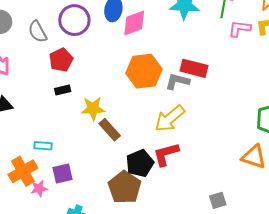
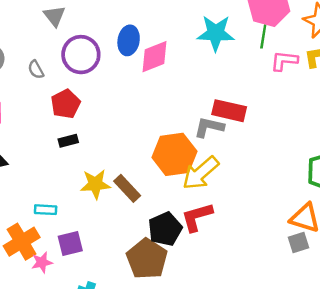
gray semicircle: (38, 32) -> (36, 70), size x0.7
orange hexagon: (144, 71) -> (174, 154), moved
yellow star: (93, 109) -> (95, 184), moved
gray square: (218, 200) -> (299, 242), moved

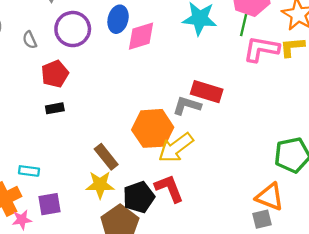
pink L-shape: (284, 61) -> (261, 49), size x1.4
yellow star: (95, 184) -> (100, 185), moved
red L-shape: (197, 217) -> (169, 188), turned 80

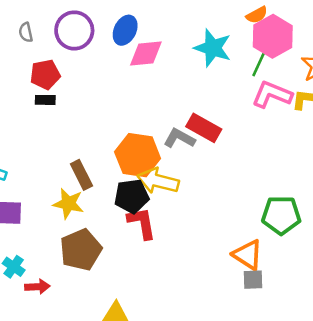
black rectangle: (55, 108) -> (45, 100), moved
yellow arrow: (176, 148) -> (158, 181), turned 39
black pentagon: (139, 197) -> (132, 196), moved
gray square: (262, 219) -> (253, 280), moved

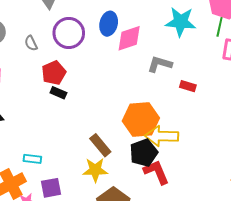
black rectangle: (45, 100) -> (58, 93), turned 35
red rectangle: (204, 128) -> (188, 86), size x0.6
gray L-shape: (179, 138) -> (160, 64), moved

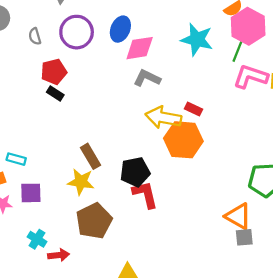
gray L-shape: (160, 64) -> (147, 78), moved
orange hexagon: (141, 119) -> (183, 140), moved
yellow arrow: (162, 136) -> (163, 118), moved

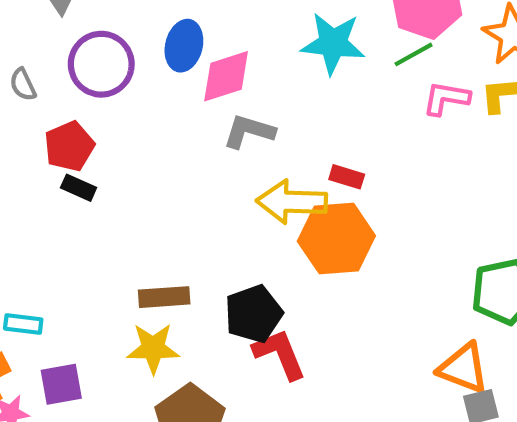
green line: (237, 52) -> (414, 54), turned 48
pink L-shape: (251, 77) -> (446, 98), size x0.7
brown rectangle: (91, 156) -> (164, 297), turned -55

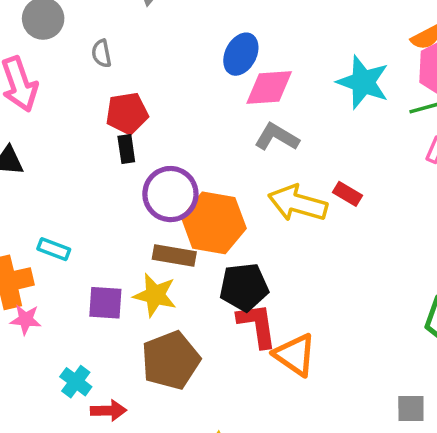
purple circle: (101, 64) -> (170, 194), moved
black rectangle: (79, 188) -> (126, 149), turned 44
orange hexagon: (336, 239) -> (214, 223), moved
orange triangle: (463, 368) -> (295, 355), moved
purple square: (61, 384) -> (105, 303), moved

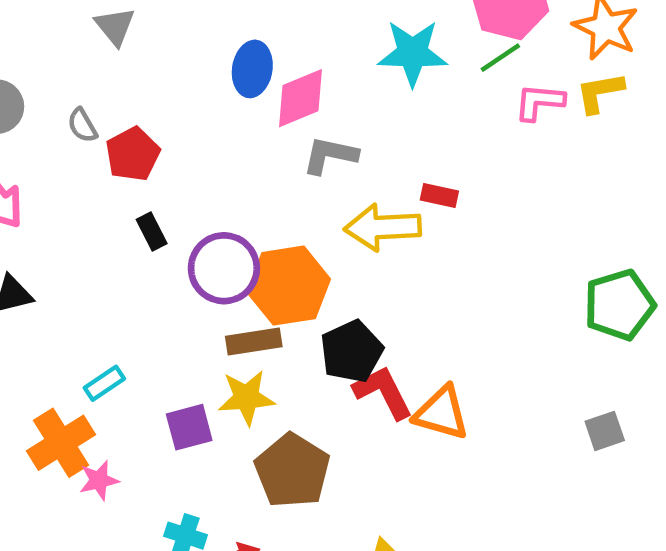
red pentagon: (127, 113) -> (133, 154), moved
cyan rectangle: (54, 249) -> (104, 383), turned -36

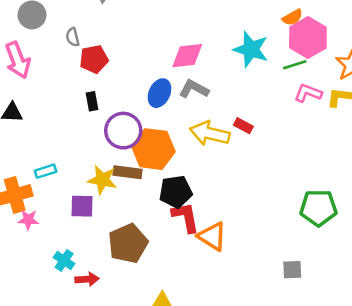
blue ellipse: (252, 69) -> (159, 93), moved
yellow star: (246, 398) -> (102, 180), moved

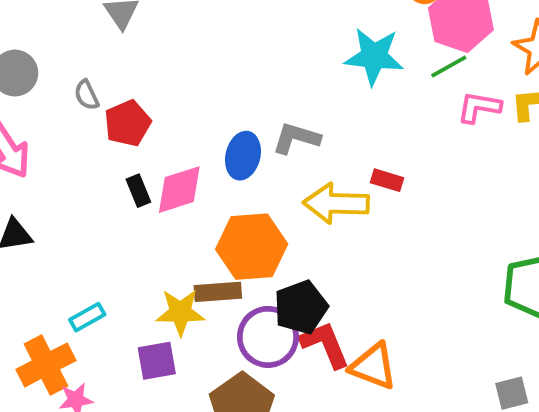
pink diamond: (187, 56) -> (179, 190), moved
purple circle: (123, 131) -> (268, 337), moved

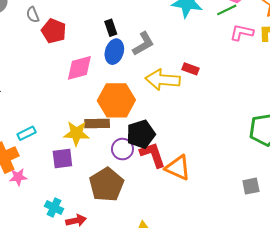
red pentagon: (128, 123) -> (54, 31), turned -30
gray L-shape: (296, 138) -> (143, 44), turned 130
black rectangle: (138, 191) -> (111, 28), moved
purple circle: (268, 337) -> (122, 149), size x0.7

